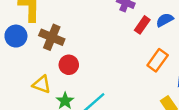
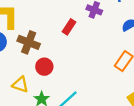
red rectangle: (142, 25) -> (69, 27), moved

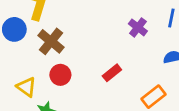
red rectangle: (69, 27) -> (112, 73), moved

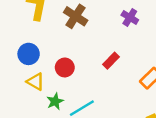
blue circle: (14, 29) -> (29, 54), moved
brown cross: (51, 41) -> (76, 16), moved

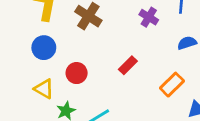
blue circle: (29, 54) -> (44, 48), moved

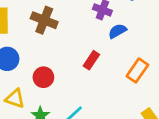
blue semicircle: (187, 43) -> (117, 31), moved

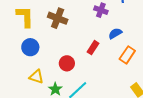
blue semicircle: (117, 31) -> (115, 33), moved
red circle: (43, 77) -> (67, 63), moved

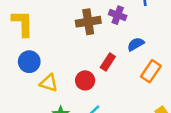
brown cross: (58, 18) -> (88, 22), moved, turned -30
red circle: (67, 63) -> (85, 80), moved
yellow triangle: (36, 77) -> (49, 83), moved

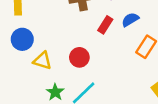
red rectangle: (108, 62) -> (105, 25), moved

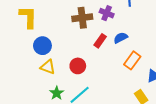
blue circle: (22, 39) -> (42, 46), moved

